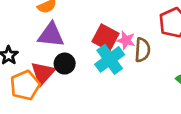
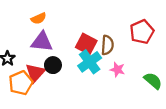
pink star: (126, 40) -> (117, 70), moved
brown semicircle: (142, 50) -> (107, 45), moved

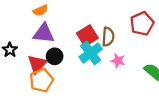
red square: (86, 44) -> (87, 36), turned 30
orange pentagon: (21, 83) -> (41, 80), moved

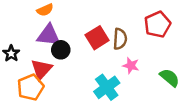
cyan cross: (91, 53) -> (107, 87), moved
black circle: (55, 56) -> (61, 50), moved
orange pentagon: (41, 80) -> (31, 87), moved

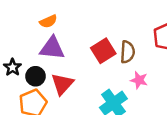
black circle: (61, 50) -> (36, 76), moved
red triangle: (41, 69) -> (62, 84), moved

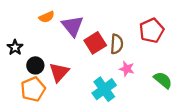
purple triangle: (52, 48) -> (73, 26), moved, turned 45
black star: (13, 67) -> (15, 47), moved

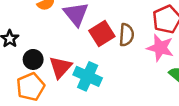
pink star: (127, 69) -> (160, 48), moved, size x1.5
cyan cross: (104, 89) -> (88, 76), moved, turned -30

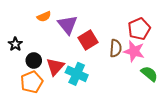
brown semicircle: (127, 35) -> (116, 48), moved

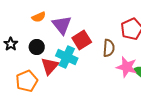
pink star: (134, 51) -> (127, 67), moved
black circle: (34, 60) -> (37, 47), moved
cyan cross: (77, 74) -> (67, 57), moved

